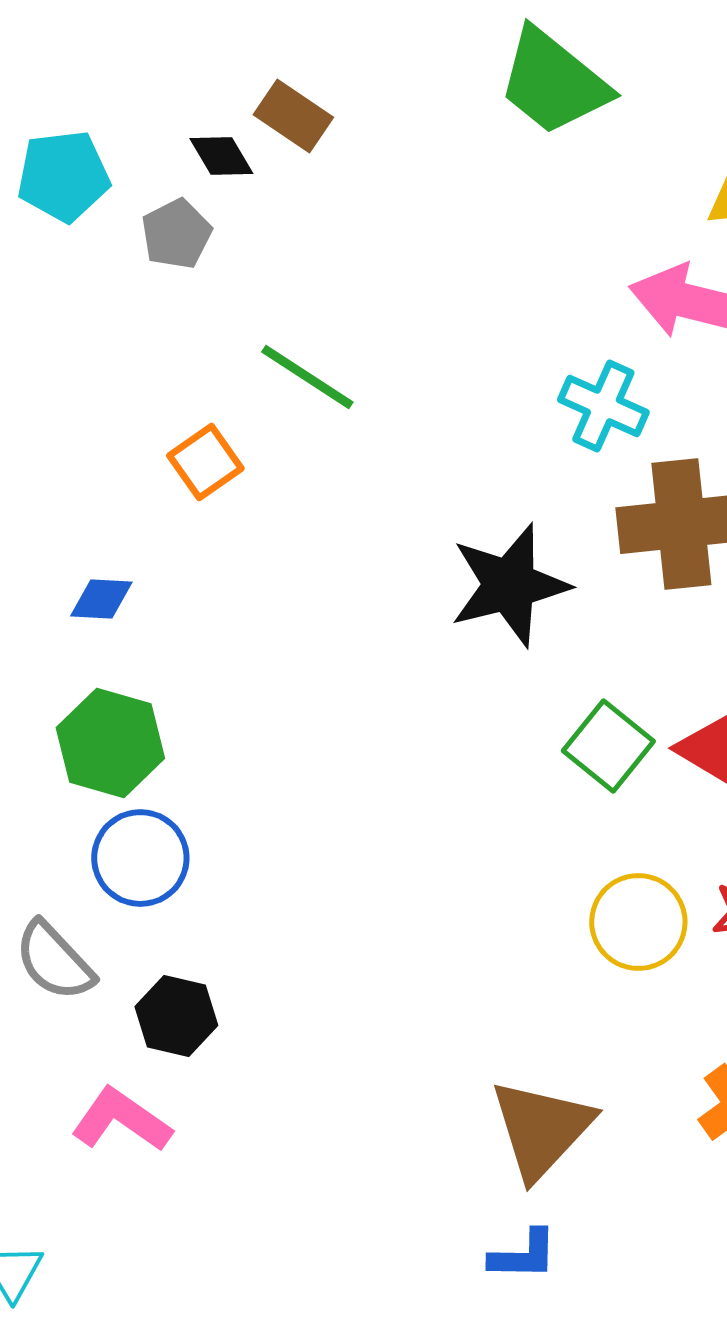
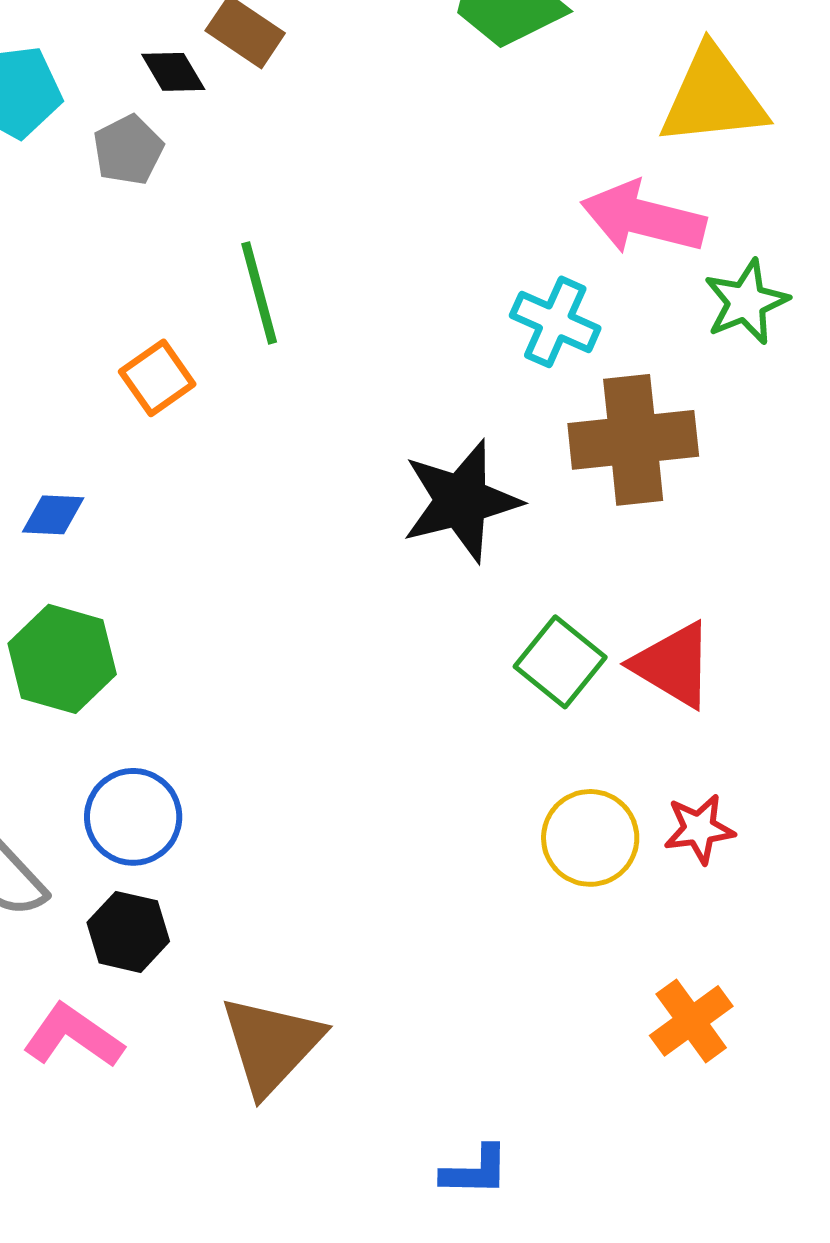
green line: (307, 377) -> (259, 293), turned 42
blue circle: (140, 858) -> (133, 817), moved
brown triangle: (541, 1129) -> (271, 1045), moved

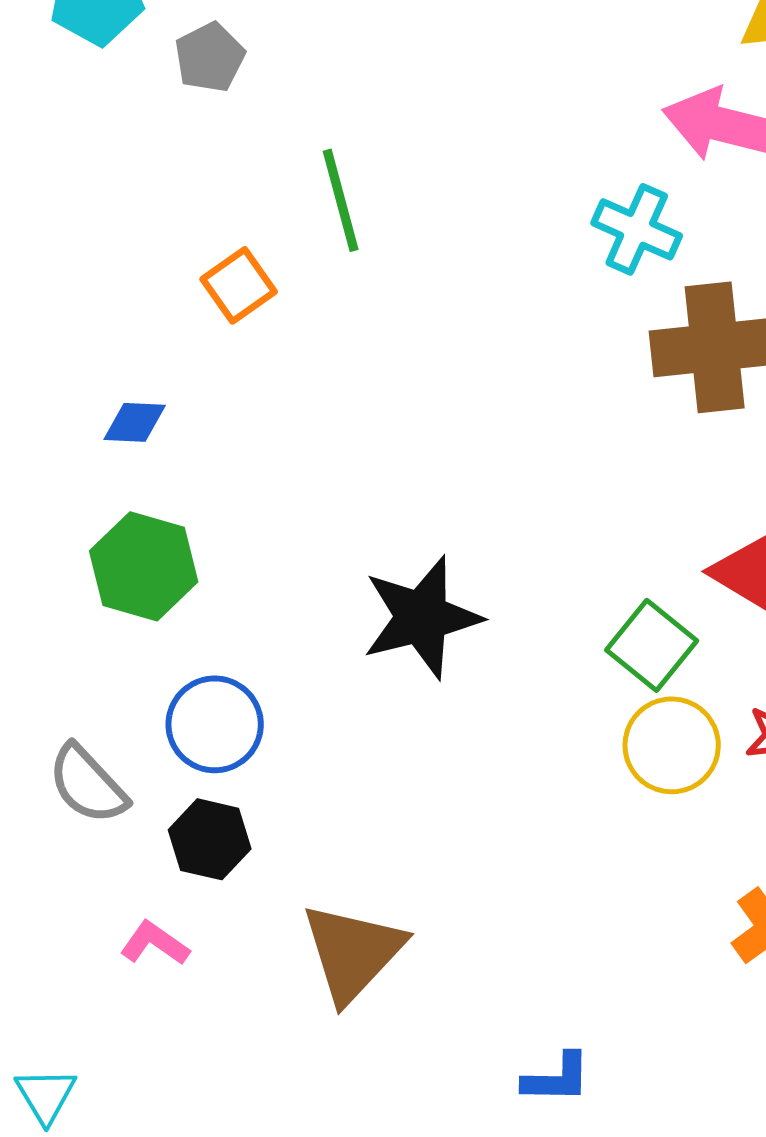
black star: (461, 501) -> (422, 617), moved
green square: (560, 662) -> (652, 645), moved
pink L-shape: (73, 1036) -> (155, 943), size x0.7

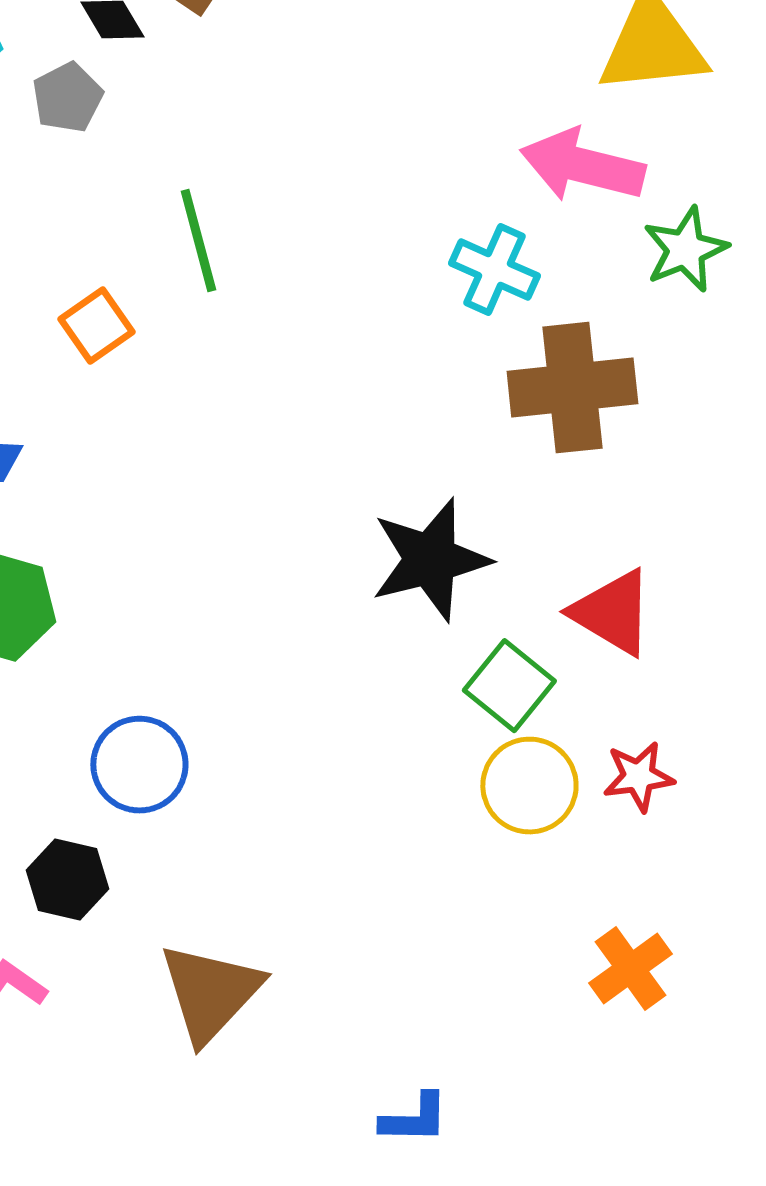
black star: (422, 617) -> (430, 560), moved
blue circle: (215, 724) -> (139, 765), moved

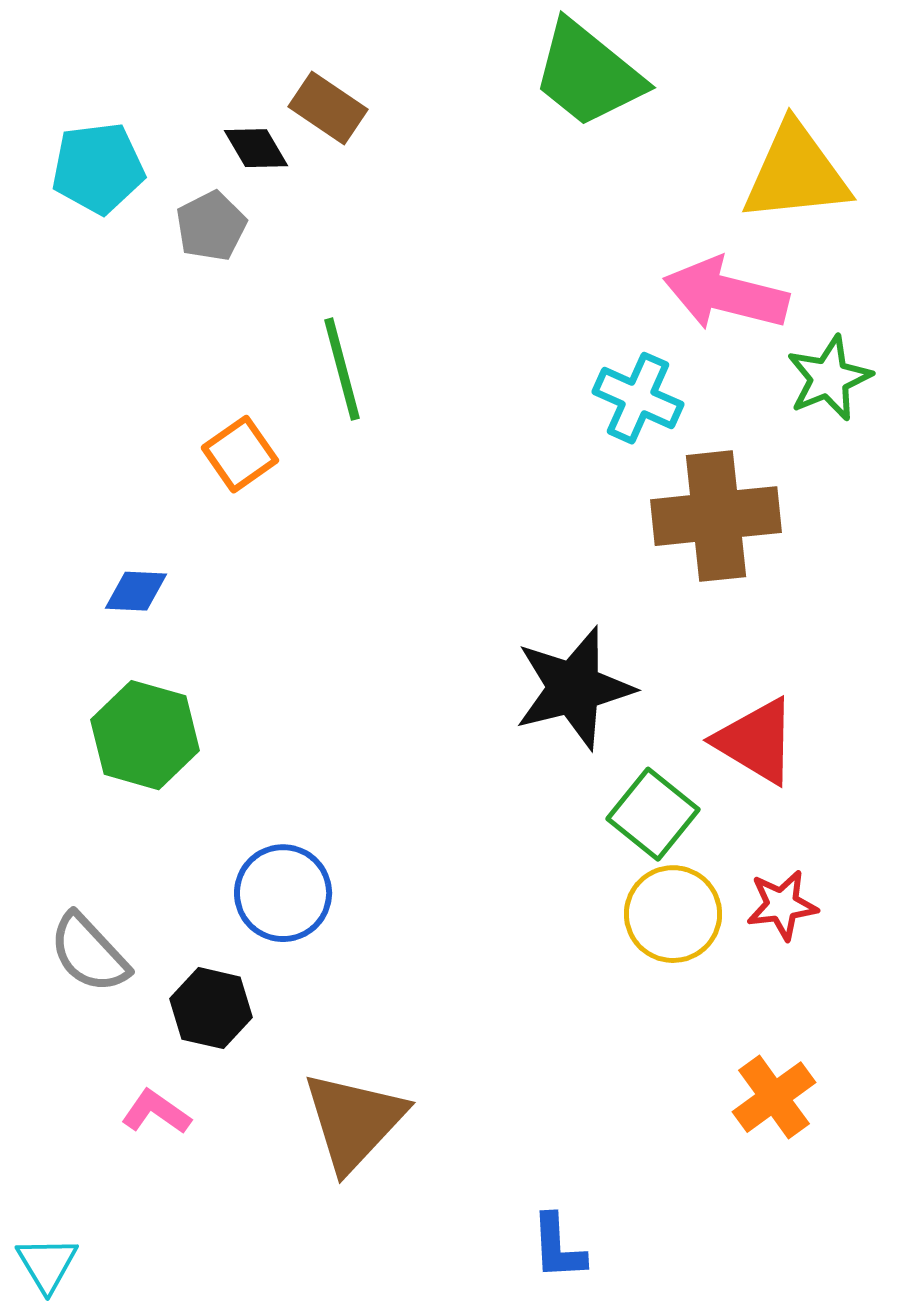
blue L-shape: (414, 1119) -> (558, 1247), turned 86

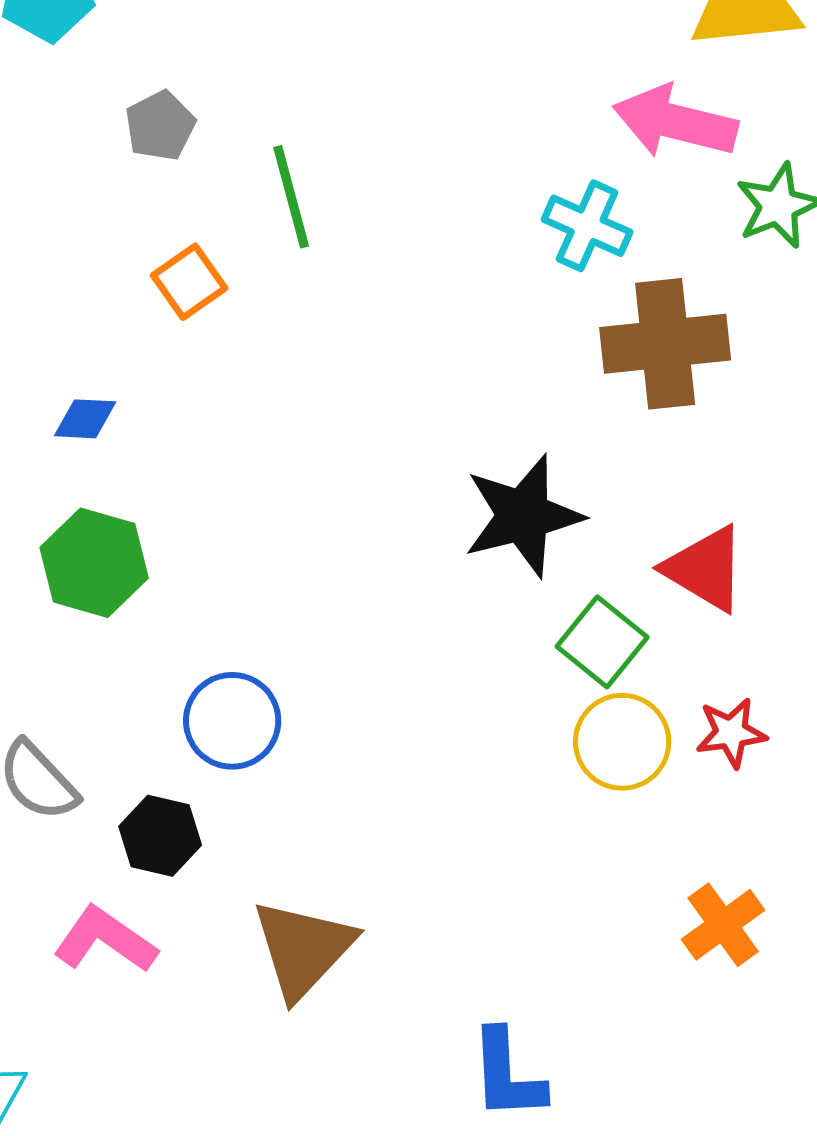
gray pentagon: (211, 226) -> (160, 126), moved
pink L-shape: (156, 1112) -> (105, 940), size x1.5
blue L-shape: (558, 1247) -> (507, 1075), size x1.4

